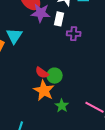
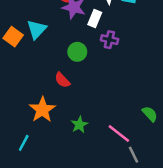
green circle: (55, 76) -> (77, 52), moved
orange star: (44, 91) -> (42, 110), moved

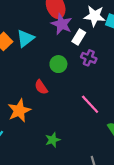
green star: (79, 125) -> (53, 140), moved
pink line: (119, 134) -> (90, 104), moved

